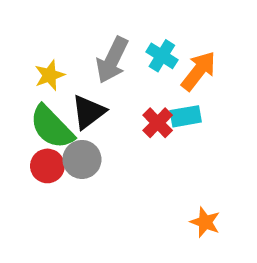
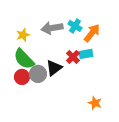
gray arrow: (112, 60) -> (52, 28), turned 55
black triangle: (88, 112) -> (54, 68), moved

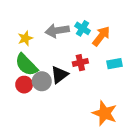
cyan rectangle: (86, 54) -> (115, 64), moved
red cross: (73, 57) -> (80, 63), turned 32
orange star: (95, 103) -> (105, 113), size x1.6

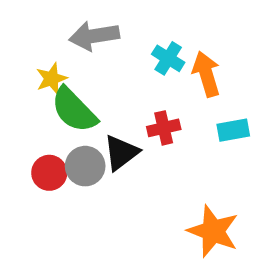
gray arrow: (57, 31) -> (94, 36), moved
orange arrow: (101, 36) -> (206, 74), turned -55
green semicircle: (26, 65) -> (74, 110), moved

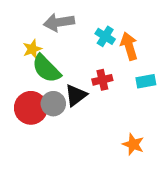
red circle: (49, 173) -> (31, 108), size x1.5
orange star: (213, 231) -> (133, 144), size x0.7

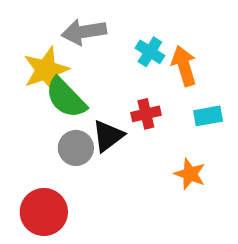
yellow star: (32, 49) -> (46, 70), size x1.6
red circle: (31, 108) -> (44, 212), moved
orange star: (133, 144) -> (190, 174), moved

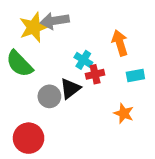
cyan cross: (150, 52) -> (83, 60), moved
yellow star: (46, 70) -> (34, 27), moved
green semicircle: (66, 98) -> (19, 64), moved

